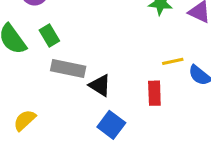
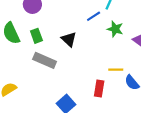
black triangle: (100, 85) -> (69, 39), moved

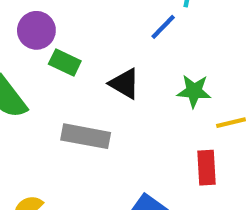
green star: (115, 29) -> (194, 91), moved
green rectangle: (36, 36) -> (65, 63), moved, turned -32

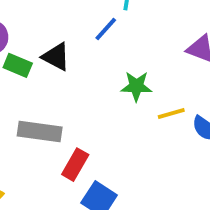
black triangle: (125, 84) -> (56, 57), moved
red rectangle: (206, 168) -> (75, 165), moved, turned 36

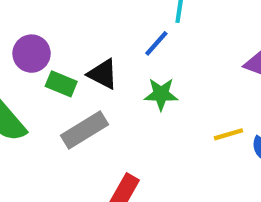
green star: (136, 86) -> (161, 94), moved
gray rectangle: (40, 132) -> (85, 130), moved, turned -39

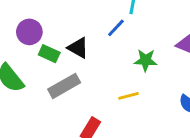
green star: (161, 94) -> (146, 60), moved
yellow line: (228, 134) -> (128, 96), moved

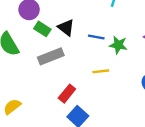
blue line: (116, 28) -> (96, 37), moved, turned 49

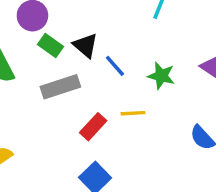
blue line: (96, 37) -> (115, 66), moved, turned 35
red rectangle: (67, 94) -> (93, 127), moved

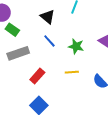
black triangle: (86, 45) -> (48, 17), moved
yellow line: (133, 113) -> (72, 72), moved

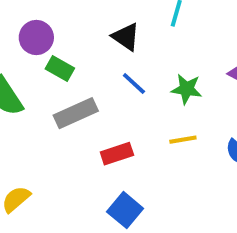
red rectangle: (37, 76) -> (117, 154), turned 35

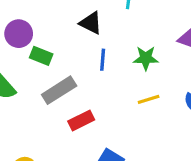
blue line: (134, 84) -> (103, 60), turned 60
red rectangle: (117, 154) -> (81, 121), moved

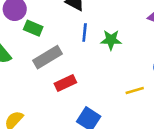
green star: (146, 58) -> (111, 40), moved
yellow line: (149, 99) -> (135, 90), moved

